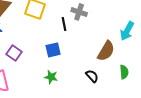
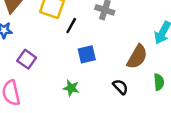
black line: (64, 24) -> (71, 26), moved, turned 40
blue square: (53, 50) -> (87, 54), moved

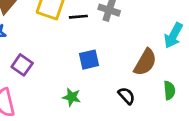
black line: (71, 26) -> (78, 17), moved, turned 56

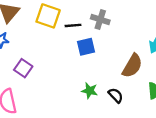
blue square: (89, 60) -> (86, 47), moved
green star: (72, 97) -> (90, 91), moved

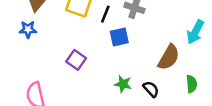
black line: (73, 25) -> (105, 14), turned -63
purple square: (23, 68) -> (76, 60), moved

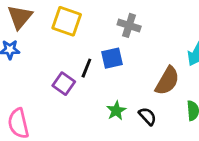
black line: (105, 14) -> (86, 68), moved
green star: (123, 84) -> (116, 111), turned 30

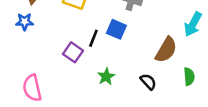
blue square: (112, 58) -> (116, 29), turned 36
green star: (116, 111) -> (106, 77), moved

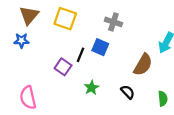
green semicircle: (189, 77) -> (163, 99), moved

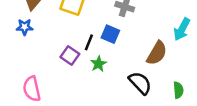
green star: (92, 88) -> (98, 64), moved
black semicircle: (128, 92) -> (140, 83), size x1.5

